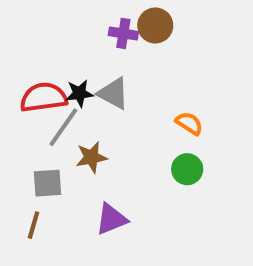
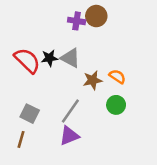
red semicircle: (43, 97) -> (27, 60), turned 52
gray line: (63, 127) -> (70, 111), moved
brown star: (91, 157) -> (93, 80), moved
gray square: (47, 183) -> (30, 114), turned 30

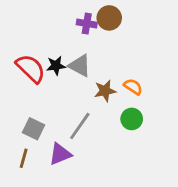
purple triangle: (69, 136) -> (60, 154), moved

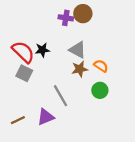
gray triangle: (80, 66) -> (78, 50), moved
gray line: (80, 126) -> (60, 96), turned -65
gray square: (33, 129) -> (24, 73), moved
brown line: (24, 158) -> (18, 120), turned 48

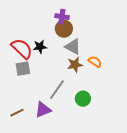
brown circle: (83, 14) -> (64, 29), moved
gray square: (24, 73) -> (23, 69), turned -35
green circle: (100, 90) -> (83, 99), moved
gray line: (60, 96) -> (57, 90), turned 65

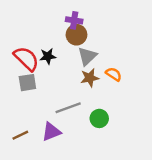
gray triangle: (73, 47) -> (87, 56), turned 48
gray line: (57, 90) -> (68, 108), turned 35

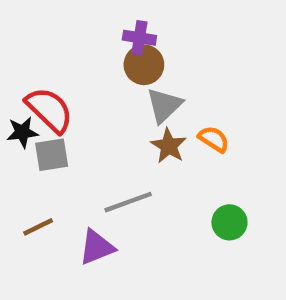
black star: (48, 56) -> (22, 132), moved
brown star: (90, 78) -> (169, 146), turned -30
green circle: (99, 118) -> (229, 222), moved
brown line: (20, 135) -> (38, 227), moved

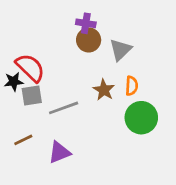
gray triangle: (164, 105) -> (120, 50), moved
orange semicircle: (214, 139) -> (132, 86), turned 60
gray line: (128, 202) -> (64, 108), moved
green circle: (229, 222) -> (141, 118), moved, size x1.5

